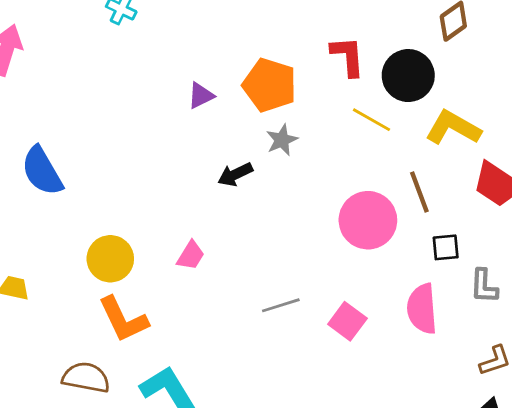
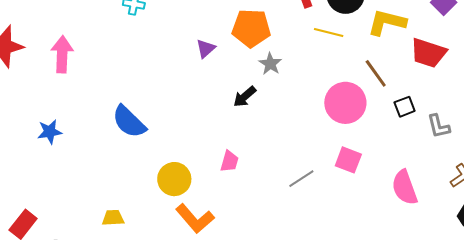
blue semicircle: (42, 171) -> (129, 122), moved
pink semicircle: (422, 309) -> (405, 187), moved
pink square: (347, 321) -> (348, 160), moved

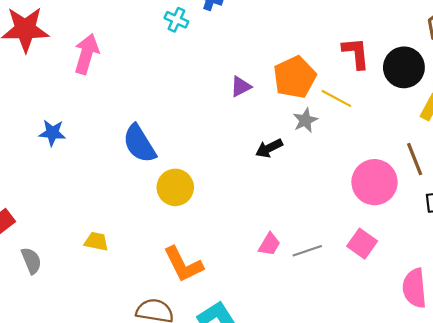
orange pentagon: (251, 28) -> (295, 77), turned 30
yellow line: (329, 32) -> (336, 98), moved
pink trapezoid: (229, 161) -> (269, 244), moved
yellow circle: (174, 179) -> (175, 187), moved

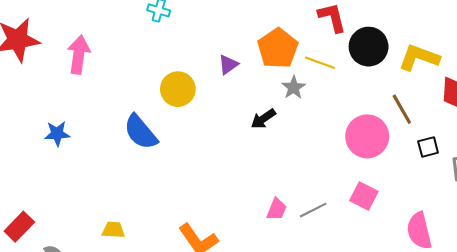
black circle: (404, 67) -> (369, 47), moved
yellow circle: (175, 187) -> (178, 89), moved

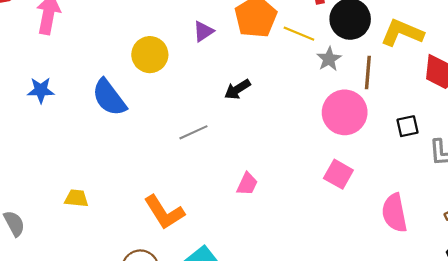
gray star: (294, 88) -> (329, 59), moved
brown line: (402, 109) -> (368, 72), moved, turned 32
blue star: (57, 134) -> (41, 90), moved
gray line: (313, 210) -> (193, 132), moved

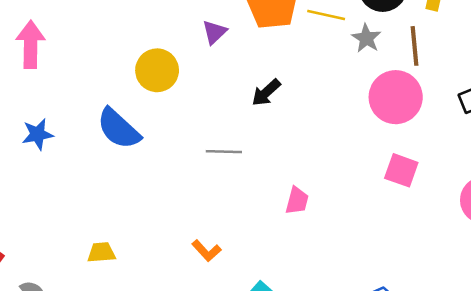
gray line: (193, 132) -> (224, 152), turned 36
orange L-shape: (164, 212) -> (206, 251), size x0.6

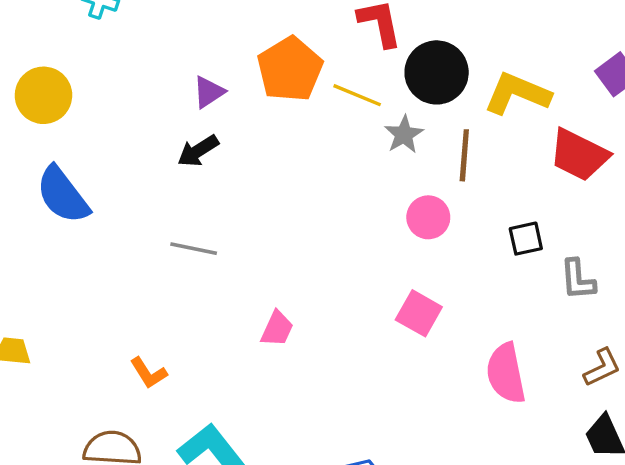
yellow circle: (157, 70) -> (43, 95), moved
black arrow: (266, 93) -> (198, 151), moved
pink circle: (396, 97) -> (428, 217), size x0.6

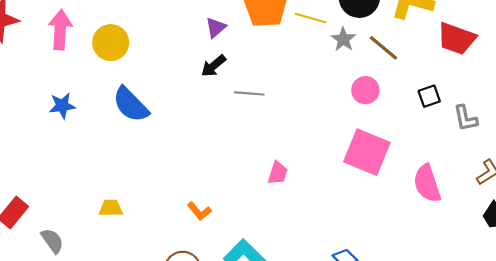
brown line: (464, 155) -> (384, 48), turned -48
gray line: (194, 249) -> (249, 93), moved
pink square: (419, 313) -> (367, 152), size x1.6

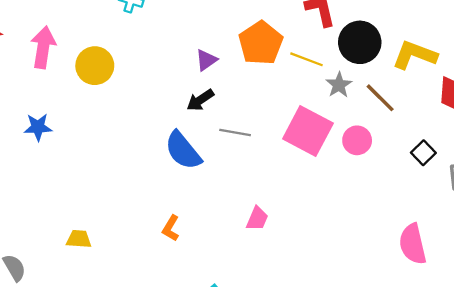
black square: (429, 96) -> (423, 153), turned -30
blue semicircle: (131, 105) -> (183, 151), moved
pink square: (367, 152) -> (308, 131), moved
orange L-shape: (199, 211) -> (171, 228), moved, turned 65

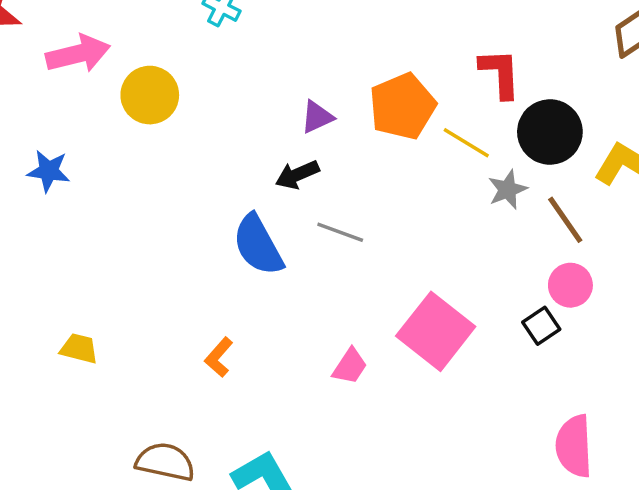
pink arrow: (43, 47) -> (78, 54), turned 57
pink square: (308, 131) -> (436, 331), moved
pink circle: (357, 140) -> (570, 285), moved
black square: (423, 153) -> (541, 326), moved

